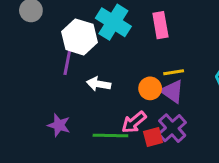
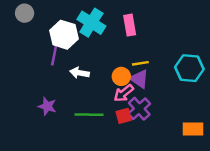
pink arrow: (134, 122) -> (124, 93), moved

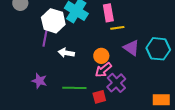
yellow line: (140, 63) -> (117, 28), moved
purple triangle: (139, 79) -> (131, 48), moved
red square: (124, 116) -> (99, 97), moved

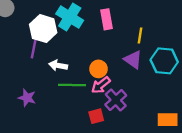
yellow line: (117, 28) -> (140, 35), moved, turned -72
green line: (74, 88) -> (72, 85), moved

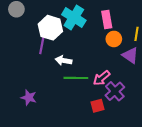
orange circle: (98, 69) -> (114, 39), moved
purple star: (27, 98) -> (29, 97), moved

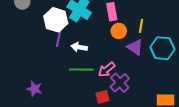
purple line: (42, 44) -> (59, 37), moved
white arrow: (64, 61) -> (79, 47), moved

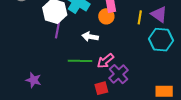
orange circle: (119, 31) -> (106, 16), moved
white arrow: (79, 47) -> (90, 37), moved
purple triangle: (135, 47) -> (159, 14), moved

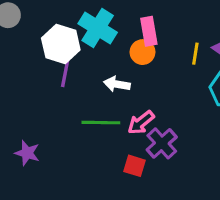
red square: (101, 88) -> (134, 166), turned 32

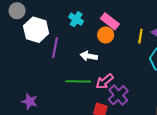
cyan cross: (98, 28) -> (76, 19), size x0.6
pink rectangle: (149, 31) -> (110, 21), turned -42
white hexagon: (61, 44) -> (36, 30), moved

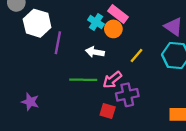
cyan cross: (76, 19) -> (96, 22), moved
yellow line: (140, 36) -> (136, 56), moved, turned 32
purple cross: (118, 95) -> (127, 95), turned 30

